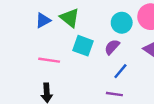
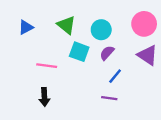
blue triangle: (43, 20) -> (26, 27), moved
cyan circle: (122, 23) -> (101, 30), moved

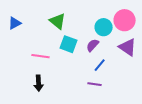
blue triangle: (26, 27) -> (15, 23), moved
cyan circle: (101, 30) -> (104, 27), moved

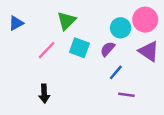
green triangle: (58, 21) -> (67, 21), turned 36
pink line: (41, 56) -> (47, 50), moved, turned -54
purple line: (95, 84) -> (126, 95), moved

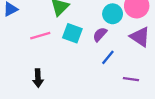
pink line: (47, 50) -> (40, 36), turned 30
purple line: (126, 95) -> (131, 79), moved

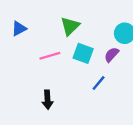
blue line: (108, 57) -> (99, 83), moved

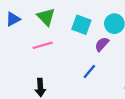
green triangle: (70, 26) -> (46, 17), moved, turned -30
cyan square: (83, 53) -> (81, 25), moved

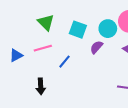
blue triangle: (13, 19) -> (16, 55), moved
blue line: (89, 72) -> (64, 62), moved

